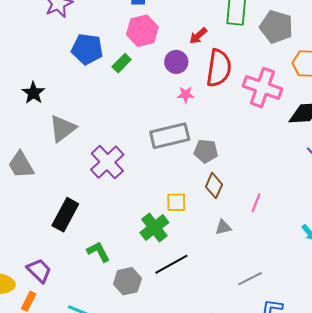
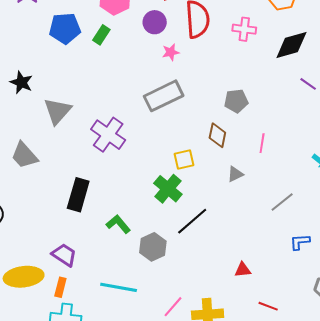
pink cross: (262, 87) -> (244, 29), size x0.6
gray pentagon: (206, 151) -> (236, 101), moved
gray line: (250, 279) -> (282, 202), moved

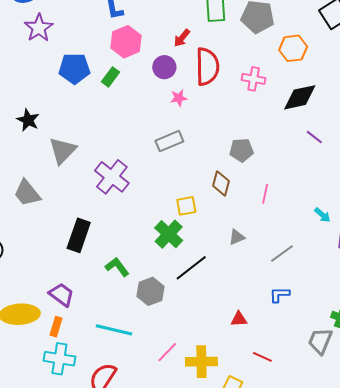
gray rectangle: (164, 96) -> (169, 141), size x0.7
gray triangle: (235, 174) -> (237, 237), moved
blue L-shape: (300, 242) -> (280, 295), moved

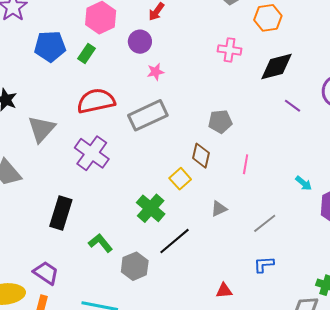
red semicircle: (207, 67) -> (96, 101), moved, turned -99
gray rectangle: (169, 141) -> (148, 115), size x1.4
yellow square: (186, 206) -> (180, 179), moved, turned -30

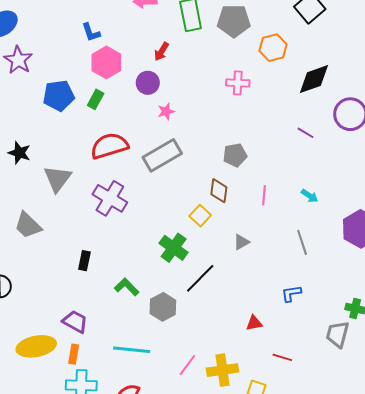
black diamond: (276, 66) -> (314, 79), moved
cyan arrow: (304, 183) -> (310, 196), moved
black rectangle: (61, 213) -> (84, 261), size x0.6
gray line: (265, 223) -> (302, 242), moved, turned -65

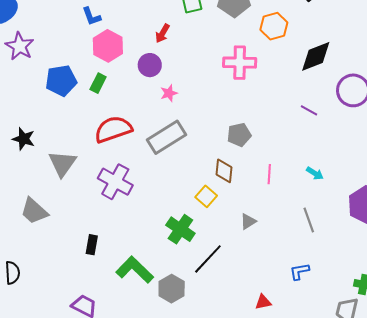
pink cross: (238, 83) -> (240, 63), size x1.4
green L-shape: (127, 287) -> (135, 270), size x1.5

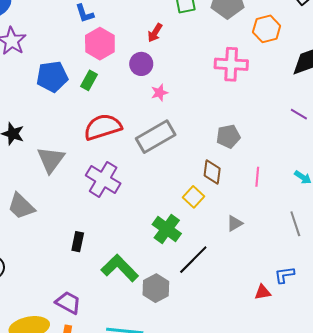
red triangle: (263, 302) -> (263, 292), moved

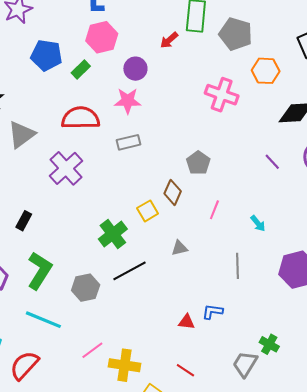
red arrow: (155, 33) -> (169, 40), moved
pink star: (159, 93) -> (128, 101), moved, size x1.5
gray pentagon: (228, 136) -> (198, 163), turned 30
gray rectangle: (156, 137) -> (128, 142), size x0.6
green L-shape: (120, 268) -> (40, 271), moved, turned 60

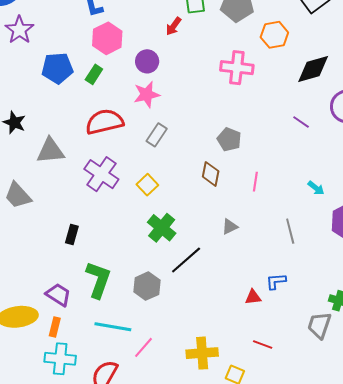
gray triangle: (21, 134) -> (51, 151), turned 44
gray rectangle: (128, 142) -> (157, 135), turned -30
yellow square: (148, 211) -> (147, 185), moved
cyan arrow: (258, 223) -> (316, 188), moved
pink line: (92, 350) -> (144, 347), moved

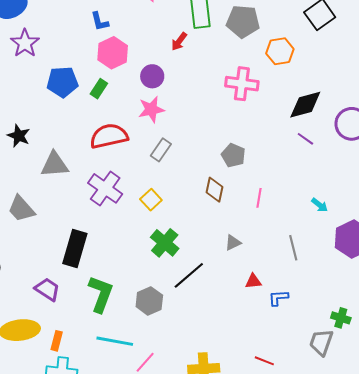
black diamond: (313, 69) -> (305, 105), moved
black rectangle: (72, 235) -> (75, 248), size x1.8
purple trapezoid: (58, 295) -> (47, 289), moved
red triangle: (253, 297) -> (253, 281), moved

